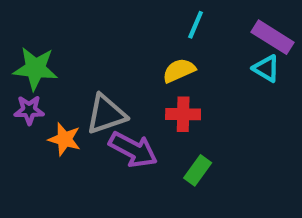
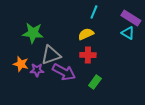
green star: (35, 68) -> (33, 33), moved
purple star: (29, 110) -> (37, 70), moved
orange star: (64, 139) -> (21, 64), moved

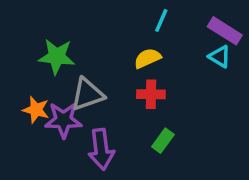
purple star: (37, 70) -> (63, 120), size x1.5
purple arrow: (64, 72) -> (101, 149), moved, turned 55

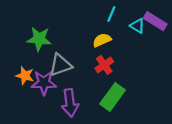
cyan triangle: (220, 57) -> (137, 26), moved
red cross: (151, 94) -> (104, 65), turned -36
green rectangle: (163, 141) -> (113, 97), size x1.6

